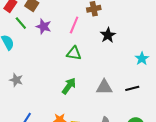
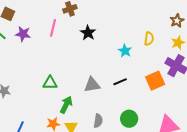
green triangle: (74, 53) -> (50, 83), moved
green arrow: (69, 86) -> (66, 105), moved

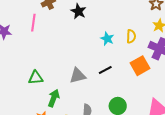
black star: (88, 33) -> (78, 11), moved
yellow semicircle: (149, 39) -> (131, 36), moved

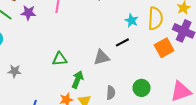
yellow semicircle: (131, 36) -> (155, 18), size x1.6
black line: (105, 70) -> (122, 42), moved

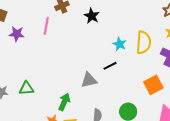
orange square: (164, 48) -> (153, 85), moved
green triangle: (60, 59) -> (26, 88), moved

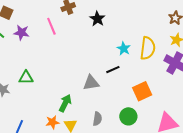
pink line: (46, 26) -> (51, 26), turned -36
orange square: (153, 85) -> (142, 91), moved
green triangle: (26, 88) -> (26, 78), moved

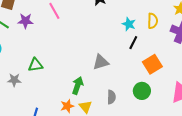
yellow semicircle: (148, 48) -> (153, 21), size x0.7
black line: (113, 70) -> (133, 43), moved, turned -32

